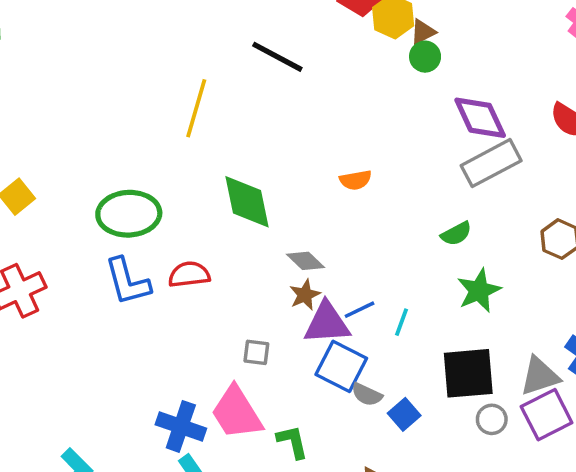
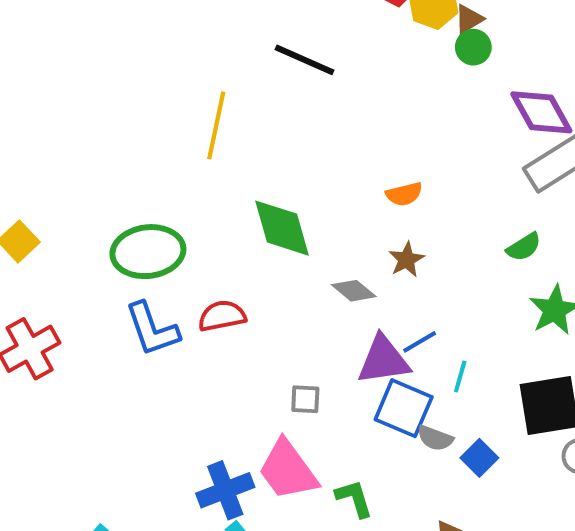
brown star: (305, 295) -> (406, 260), moved
cyan line: (402, 322) -> (460, 377), moved
blue cross: (181, 426) -> (225, 490), turned -36

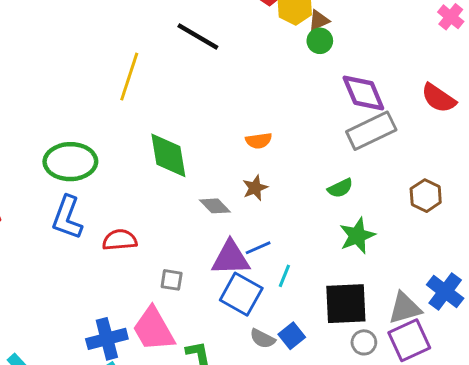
red semicircle: (222, 316) -> (120, 240), moved
blue L-shape: (152, 329) -> (67, 218), turned 33
gray semicircle: (435, 438) -> (262, 339), moved

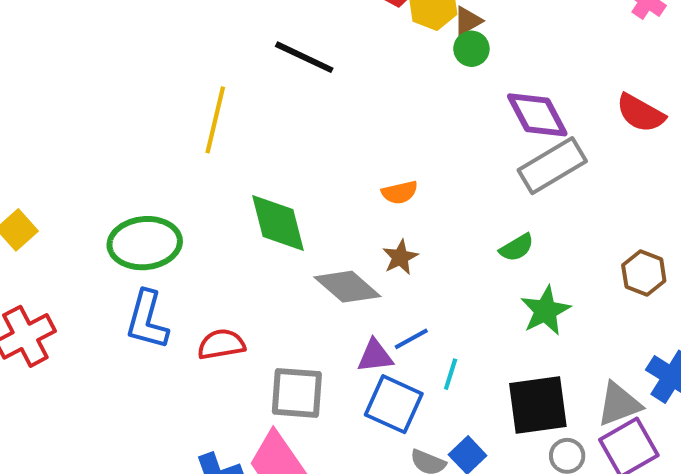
brown hexagon: (426, 196) -> (644, 273), moved
gray diamond: (215, 206) -> (347, 287), size x1.5
purple triangle: (231, 258) -> (375, 356), size x0.7
gray square: (172, 280) -> (297, 393), size x1.8

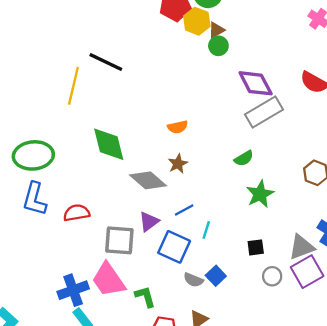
black line: (304, 57) -> (106, 62), moved
purple triangle: (375, 356) -> (149, 222), moved, turned -30
black square: (538, 405) -> (256, 247), size x0.5

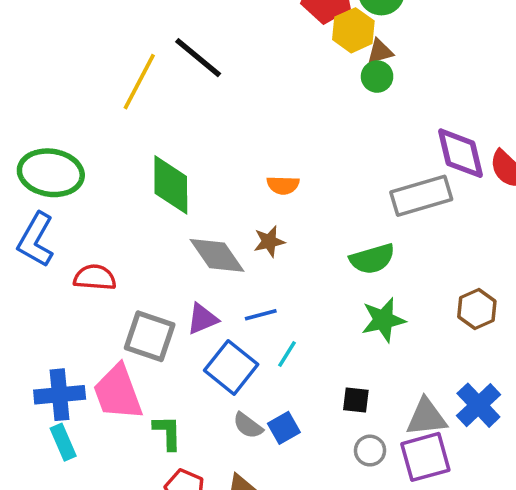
purple diamond: (256, 83) -> (461, 153), moved
green semicircle: (244, 158) -> (372, 259), size x1.4

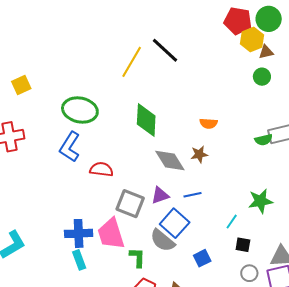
green circle: (377, 77) -> (262, 77), moved
green semicircle: (372, 259) -> (264, 140), moved, size x0.7
cyan line: (287, 354) -> (232, 222), moved
gray semicircle: (248, 426) -> (163, 240), moved, size x1.5

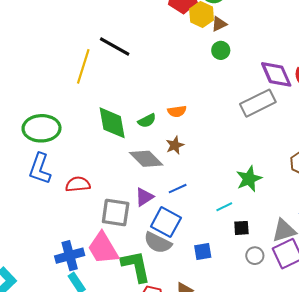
green semicircle: (264, 140) -> (147, 121), moved
cyan line: (232, 222) -> (224, 207), turned 42
green L-shape: (137, 258) -> (136, 266), size x1.6
blue square: (202, 258) -> (203, 251), turned 30

